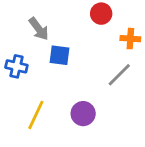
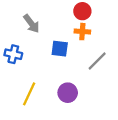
orange cross: (130, 39) -> (82, 32), moved
blue square: (60, 55) -> (60, 49), moved

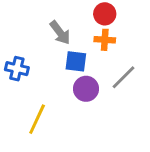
gray arrow: (31, 24) -> (60, 33), moved
purple circle: (68, 93) -> (86, 89), moved

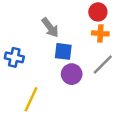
red circle: (105, 14) -> (98, 12), moved
orange cross: (105, 40) -> (100, 33), moved

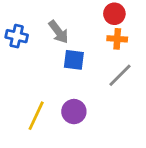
blue cross: (14, 57) -> (17, 36), moved
purple circle: (72, 74) -> (74, 112), moved

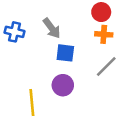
purple circle: (74, 112) -> (63, 85), moved
yellow line: (36, 116) -> (32, 103), turned -30

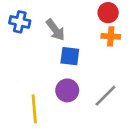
blue cross: (14, 32) -> (20, 22), moved
gray line: (106, 67) -> (105, 96), moved

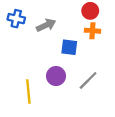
gray arrow: (55, 30) -> (46, 25), turned -78
blue square: (70, 56) -> (69, 47), moved

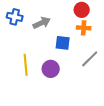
gray line: (88, 80) -> (90, 59), moved
yellow line: (28, 91) -> (26, 65), moved

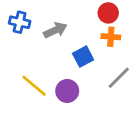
blue square: (63, 43) -> (83, 57), turned -35
yellow line: (26, 65) -> (34, 86), turned -45

